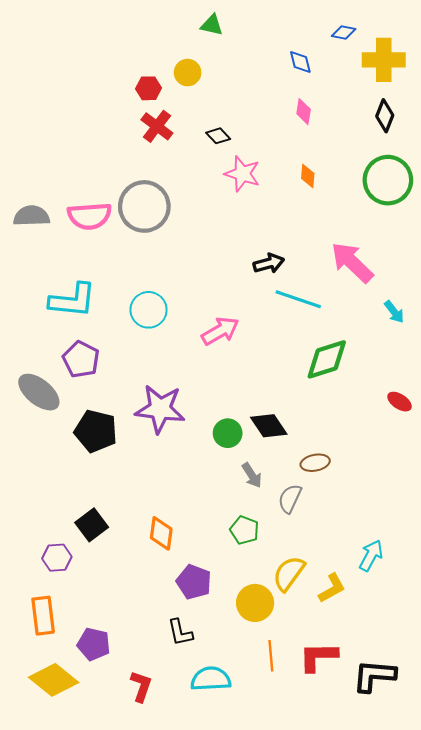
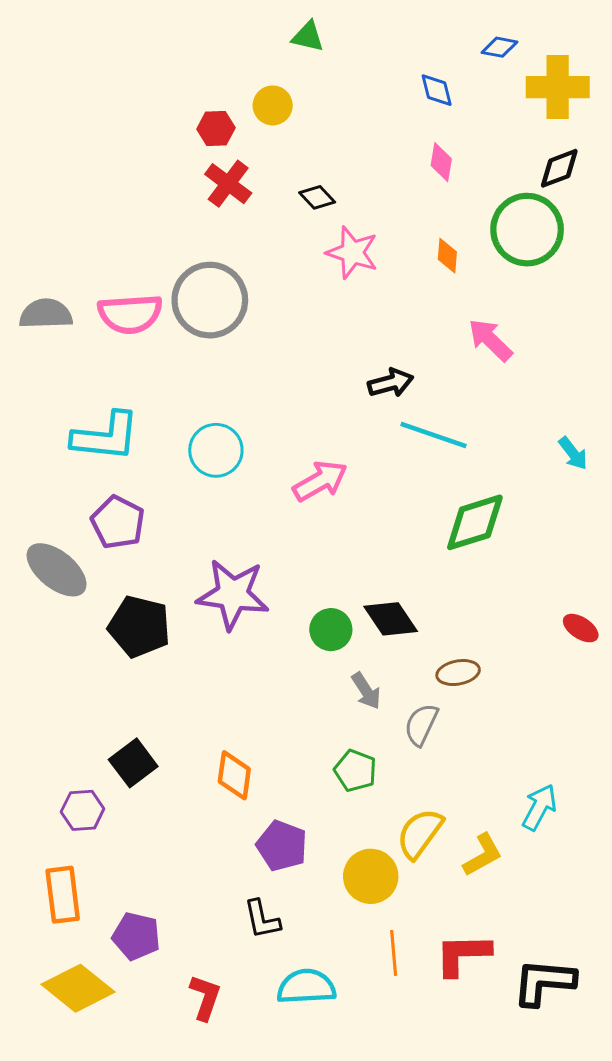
black diamond: (385, 116) -> (559, 168), turned 48
green circle: (388, 180) -> (527, 230), moved
pink arrow: (352, 262) -> (490, 340), moved, size x0.7
red ellipse: (399, 402) -> (581, 628), moved

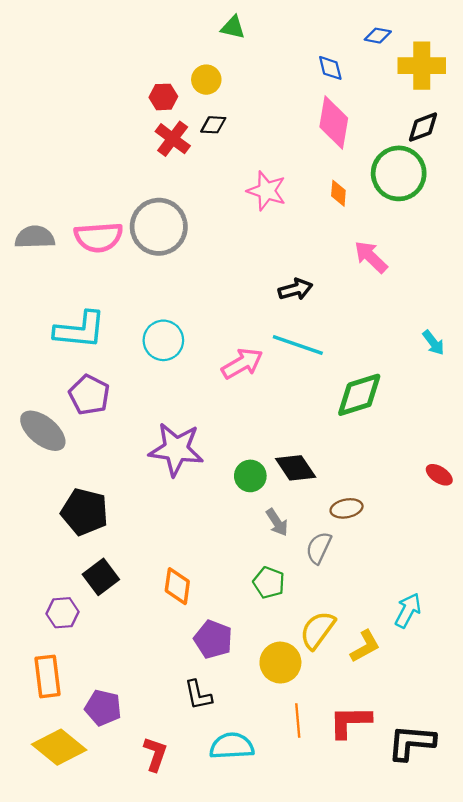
pink diamond: (441, 162) -> (334, 122), size x1.8
black diamond: (317, 197) -> (213, 125), moved, turned -44
cyan line: (434, 435) -> (298, 345), moved
black pentagon: (139, 627) -> (85, 512), moved

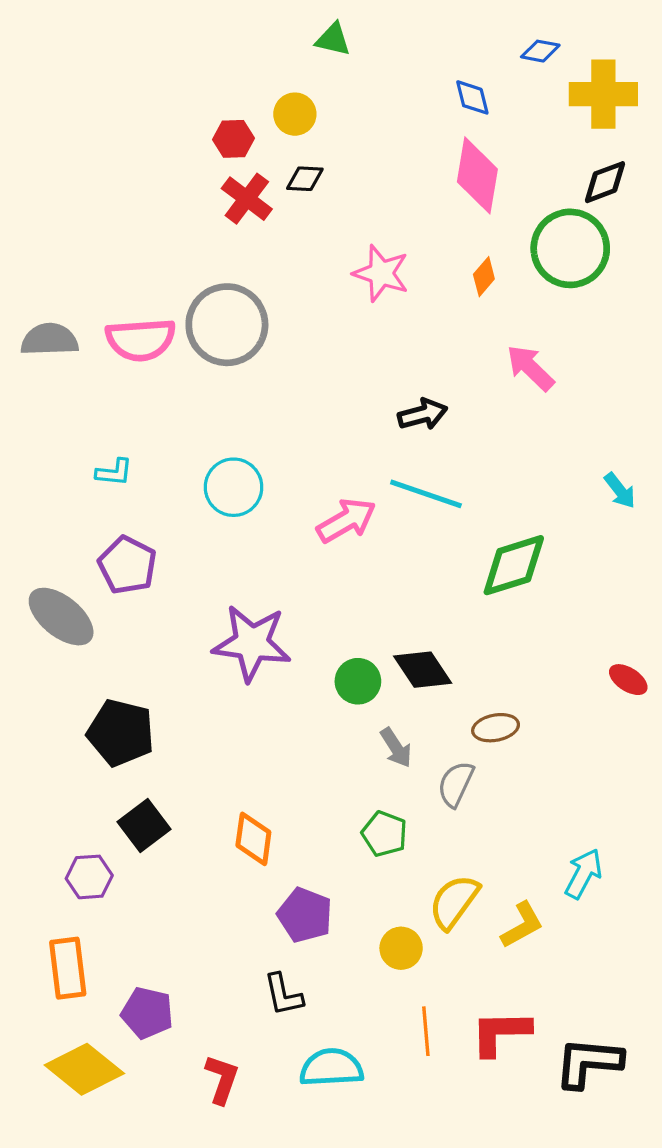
orange diamond: (338, 193) -> (484, 277), turned 36
cyan L-shape: (80, 330) -> (114, 472), size x0.5
yellow circle: (280, 663) -> (401, 948), size x0.7

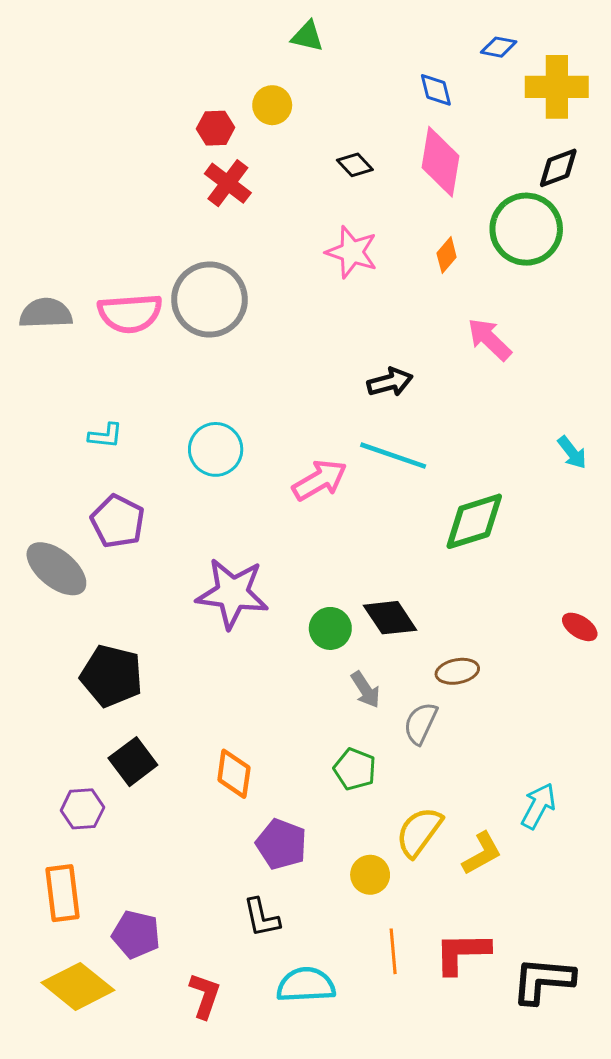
black diamond: (305, 179) -> (355, 165), moved, turned 44

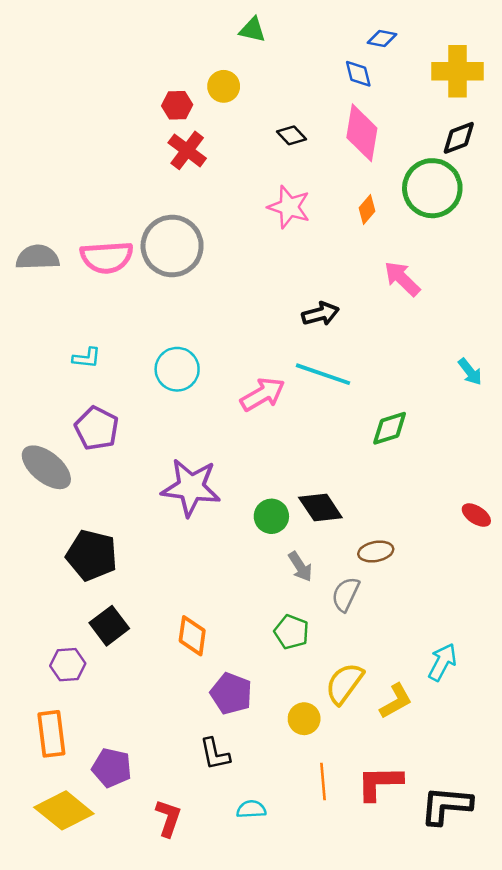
blue diamond: (499, 47) -> (382, 39), moved
green diamond: (474, 521) -> (390, 428), size x0.7
cyan semicircle: (306, 985) -> (251, 809), size x0.6

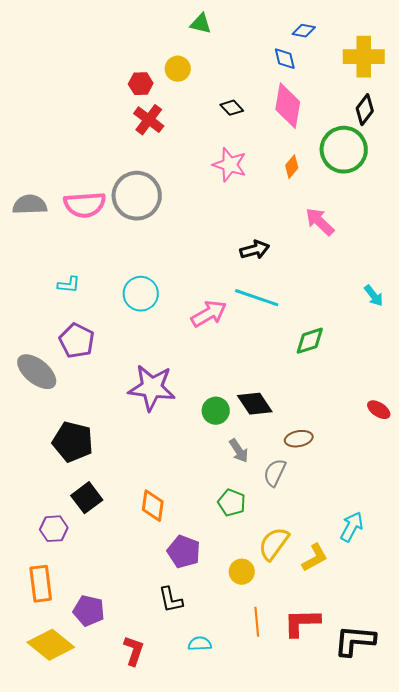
black diamond: (459, 138) -> (365, 110), turned -32

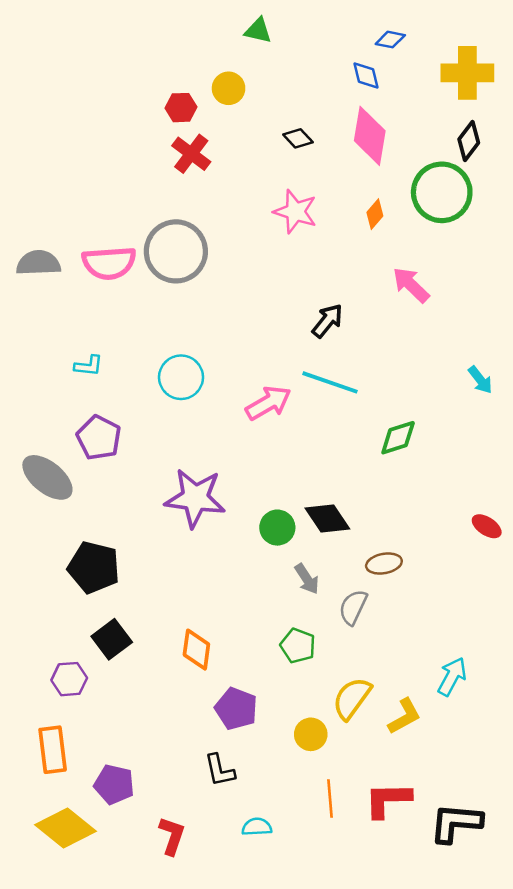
black arrow: (255, 250) -> (327, 321), turned -36

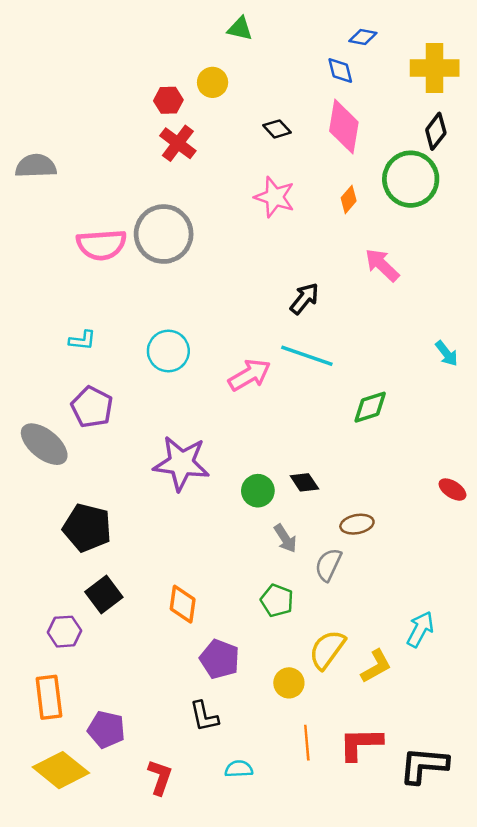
gray semicircle: (38, 263) -> (36, 166), moved
black diamond: (327, 519) -> (304, 482), size x0.7

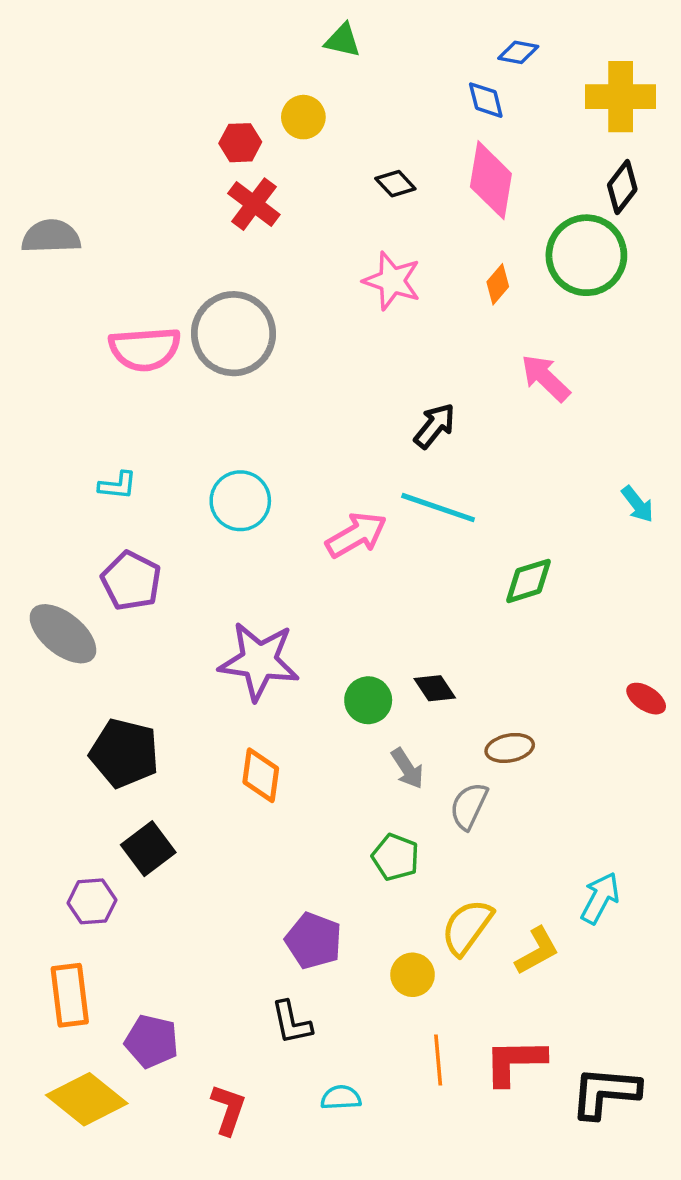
orange diamond: (183, 604) -> (261, 775), moved

